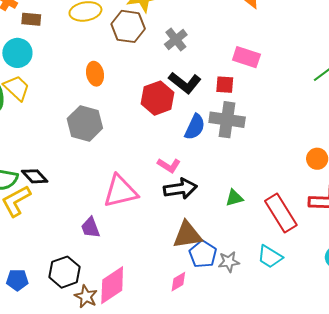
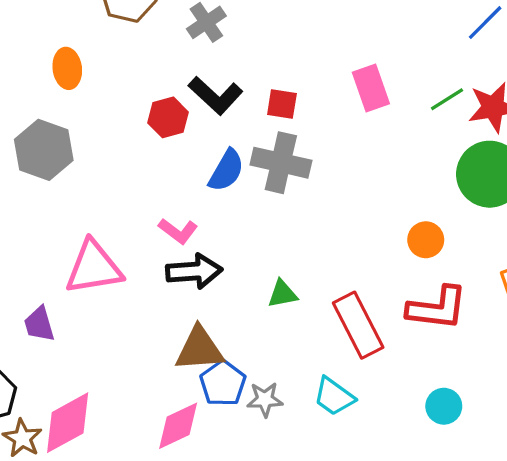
pink rectangle: (246, 57) -> (371, 88), moved, turned 48
red hexagon: (157, 98) -> (168, 117), size x0.7
pink diamond: (178, 282) -> (178, 426), size x1.5

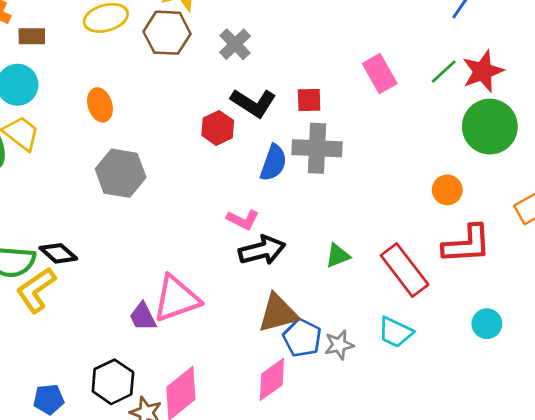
orange ellipse: (67, 68) -> (100, 105), moved
pink triangle: (94, 268) -> (176, 299), moved

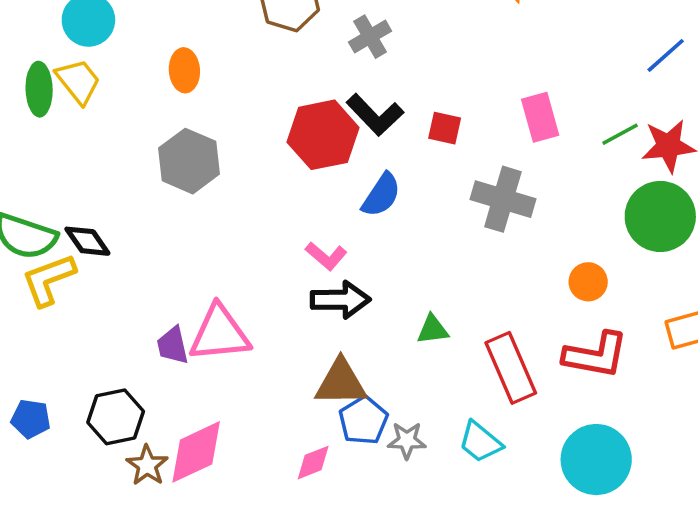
red hexagon: (218, 128) -> (323, 135), size x1.6
gray cross: (317, 148) -> (503, 199), moved
cyan circle: (487, 324) -> (596, 460), size x1.8
pink diamond: (272, 379) -> (313, 463), size x0.7

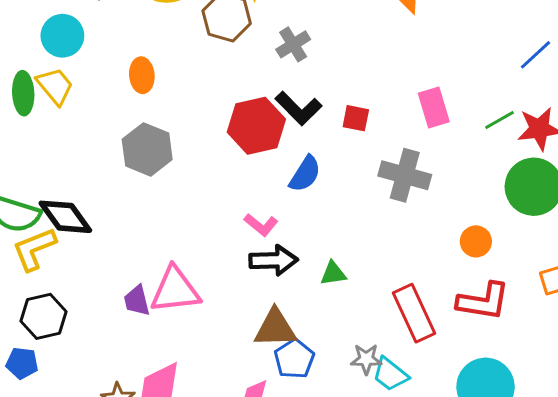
black diamond: (87, 241) -> (65, 217), size x1.4
green triangle: (433, 330) -> (333, 273), moved
black hexagon: (116, 417) -> (44, 316), moved
gray star: (407, 440) -> (366, 359), moved

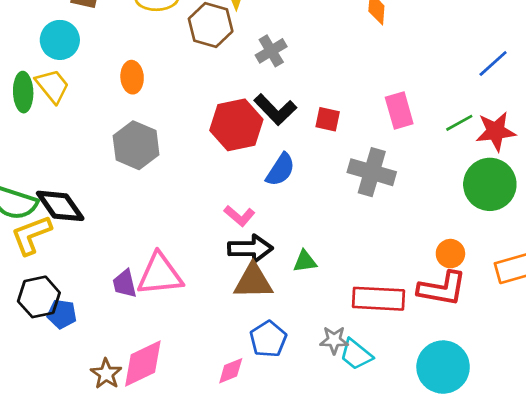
orange circle: (476, 241) -> (450, 254), moved
red rectangle: (414, 313) -> (378, 299), turned -63
brown triangle: (275, 328) -> (253, 281), moved
blue pentagon: (22, 363) -> (62, 314), moved

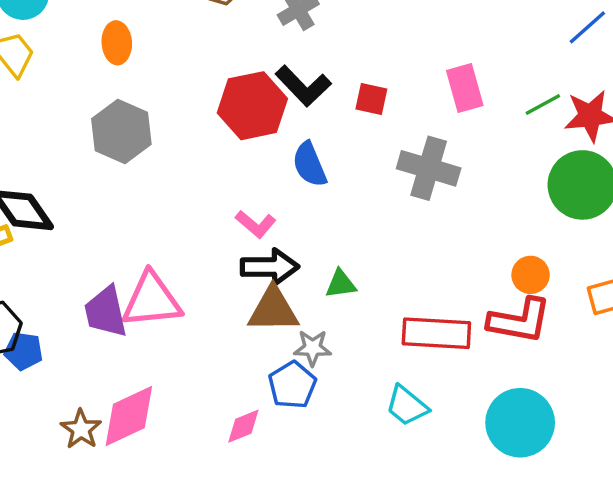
blue semicircle: (280, 170) -> (310, 164), turned 124
purple trapezoid: (125, 284) -> (106, 312), size x1.4
gray star: (334, 340) -> (313, 348), moved

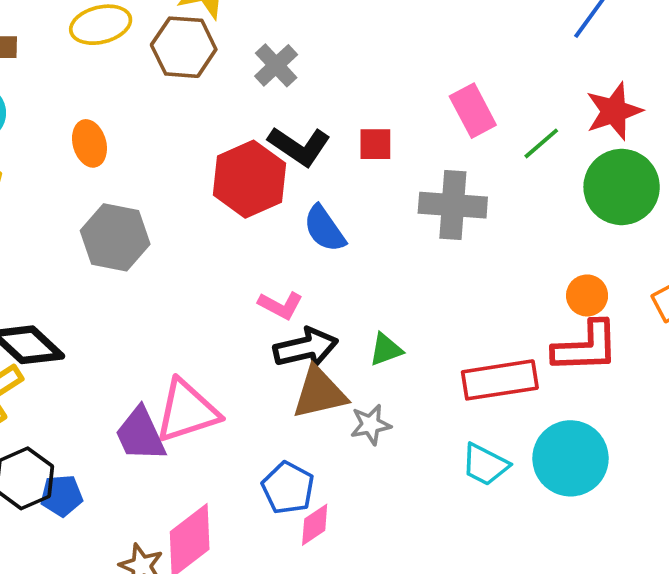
green line: (543, 105) -> (541, 143), moved
blue pentagon: (292, 385) -> (288, 488), moved
cyan circle: (520, 423) -> (570, 458), moved

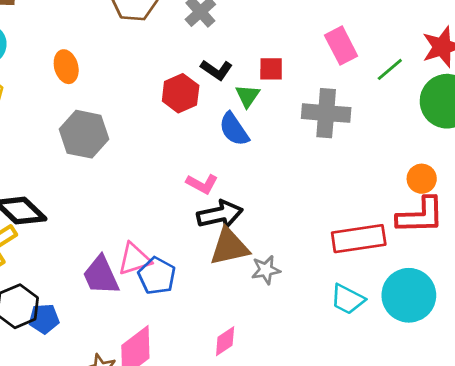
black L-shape: (299, 146) -> (216, 70), size x0.7
red hexagon: (249, 179) -> (181, 93), size x0.7
green triangle: (386, 350) -> (248, 96), moved, turned -36
pink triangle: (187, 411) -> (134, 259), size x0.7
blue pentagon: (288, 488) -> (157, 276), moved

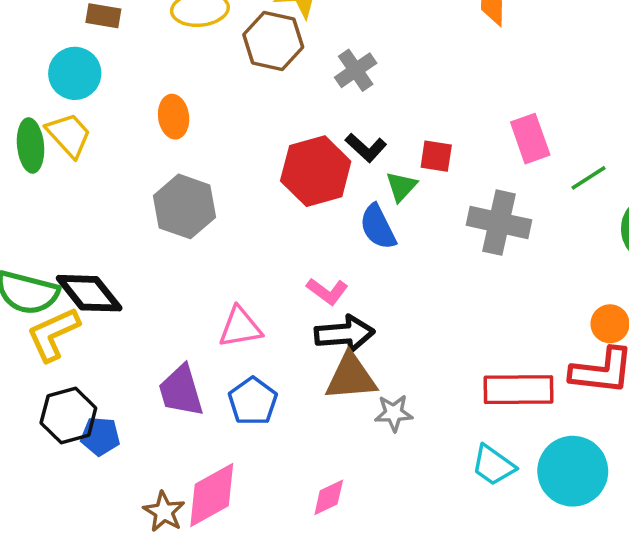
red hexagon: (181, 93) -> (316, 171), size x1.4
pink triangle: (134, 259) -> (240, 327), moved

